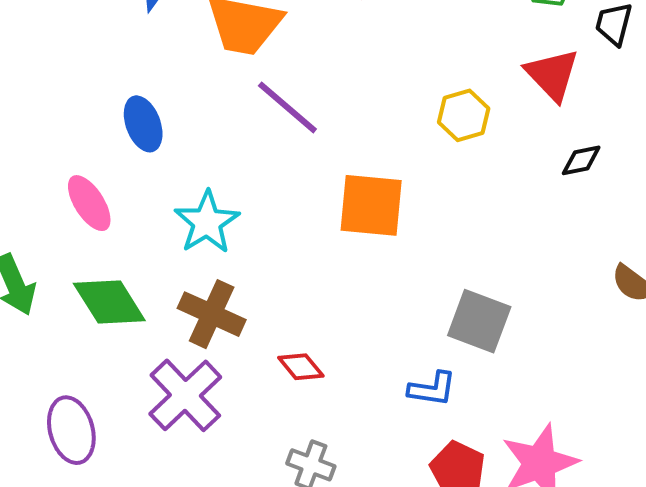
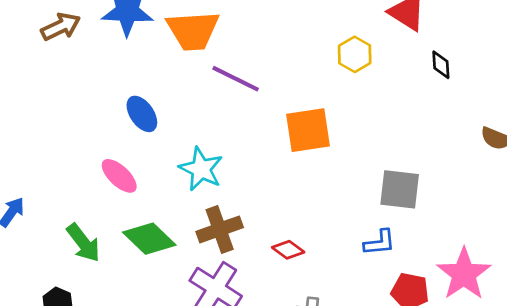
black diamond: (581, 160) -> (441, 65), turned -68
brown cross: (212, 314) -> (220, 229), turned -30

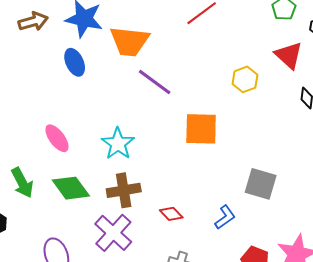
blue ellipse: (142, 114) -> (75, 62), moved
blue L-shape: (380, 243) -> (225, 217), moved, turned -40

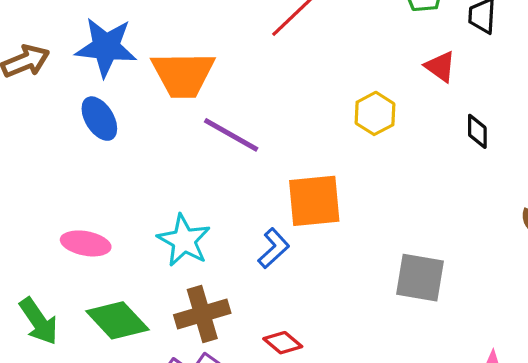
red triangle: (289, 55) -> (440, 67), size x0.7
pink ellipse: (57, 138) -> (86, 243), turned -36
blue L-shape: (225, 217) -> (274, 248), moved

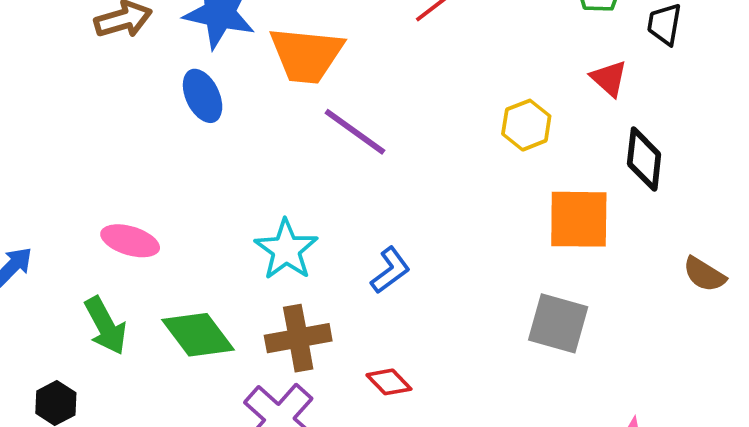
black diamond: (477, 131) -> (644, 159), size x1.5
orange square: (314, 201) -> (579, 219), moved
pink ellipse: (86, 243) -> (130, 241), moved

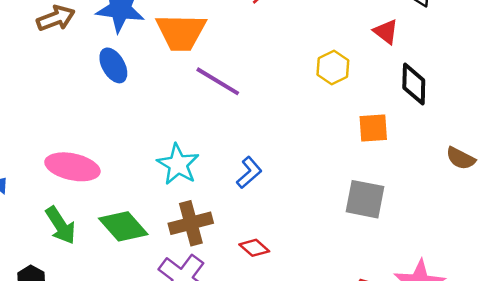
orange square: (579, 219) -> (373, 128), size x0.7
pink ellipse: (130, 241) -> (72, 167), size x1.4

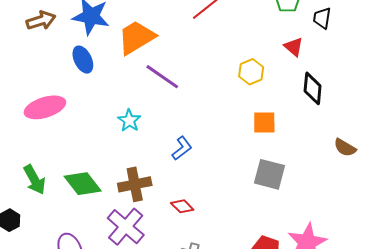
orange trapezoid: (181, 32) -> (136, 37), turned 144
orange square: (373, 128) -> (264, 122), moved
cyan star: (178, 164) -> (129, 120), moved, size x0.7
pink ellipse: (72, 167) -> (45, 107), moved, turned -33

